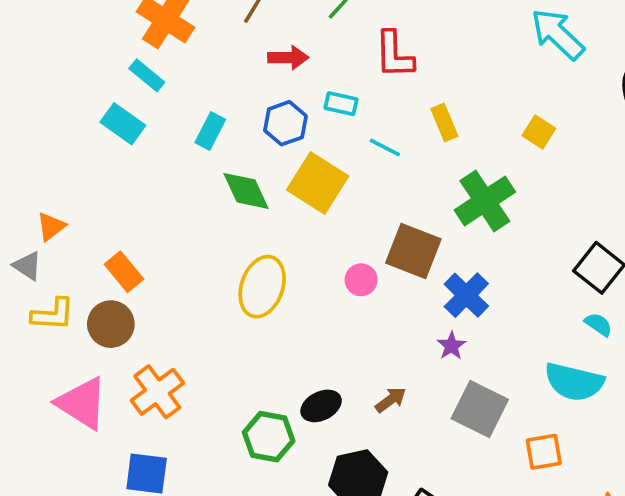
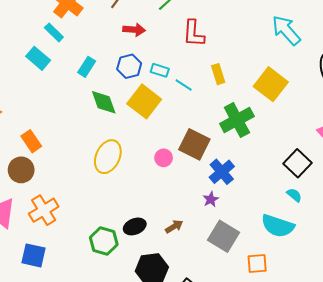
cyan rectangle: (341, 104) -> (160, 70), moved
yellow square: (539, 132) -> (271, 84), size x1.8

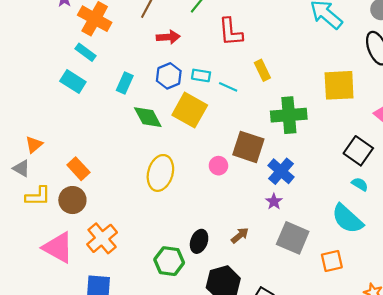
yellow square: (271, 84) -> (339, 85), moved, turned -32
green cross: (237, 120) -> (289, 115), turned 32
black ellipse: (135, 226) -> (199, 241), turned -40
cyan semicircle: (278, 226) -> (347, 219), turned 32

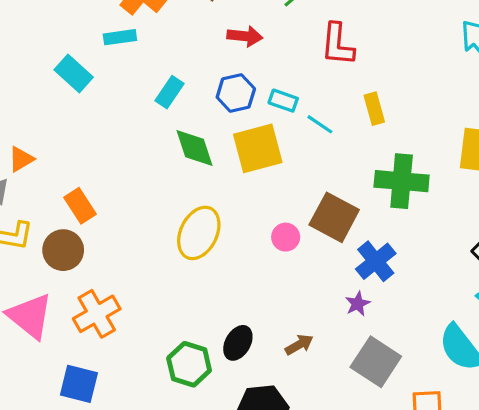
cyan rectangle: (85, 52) -> (120, 37), turned -54
cyan rectangle: (73, 82) -> (74, 73), moved
yellow square: (190, 110) -> (258, 148), turned 36

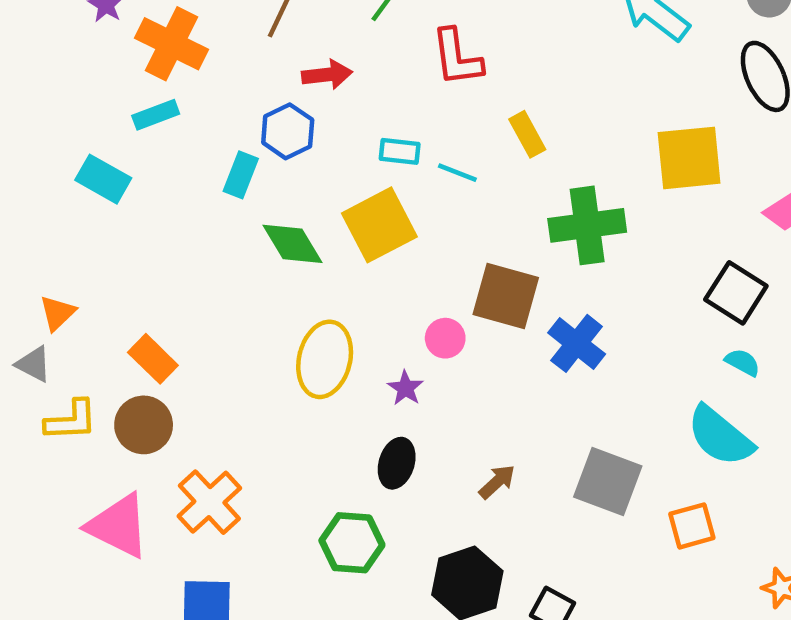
blue hexagon: (236, 93) -> (288, 131), moved
purple star: (358, 304) -> (405, 388), moved
black ellipse: (238, 343) -> (397, 463), moved

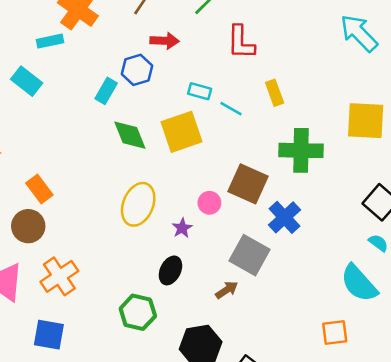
cyan rectangle: (156, 115) -> (50, 41), moved
gray square: (608, 482) -> (250, 255), moved

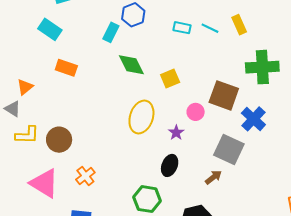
cyan line: (231, 109) -> (210, 28), moved
yellow square: (182, 132) -> (170, 78), moved, size x0.6
orange rectangle: (39, 189) -> (66, 68), moved, turned -30
orange cross: (59, 276) -> (85, 176), size x0.7

